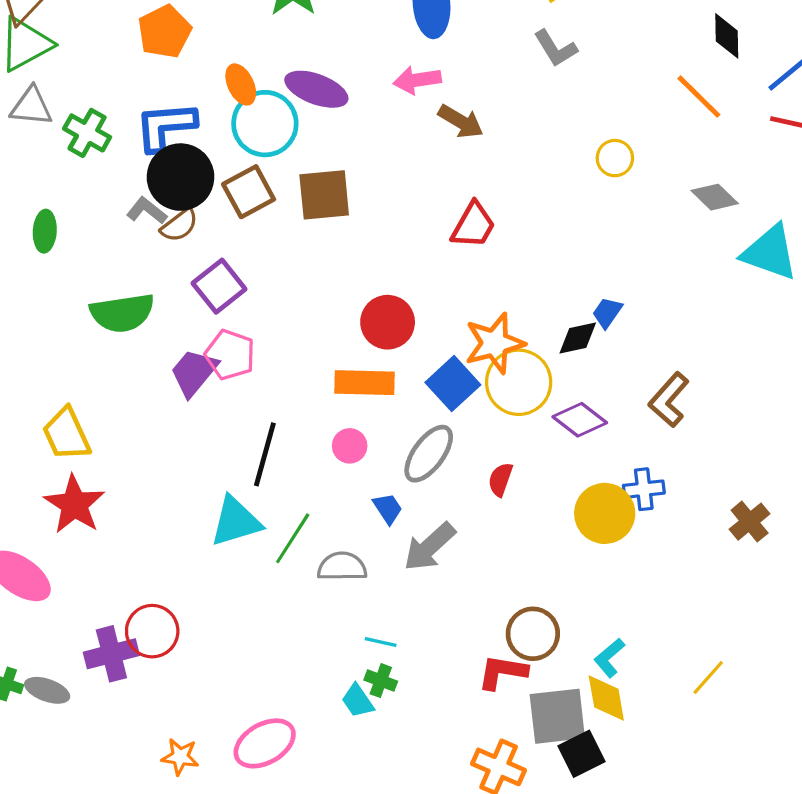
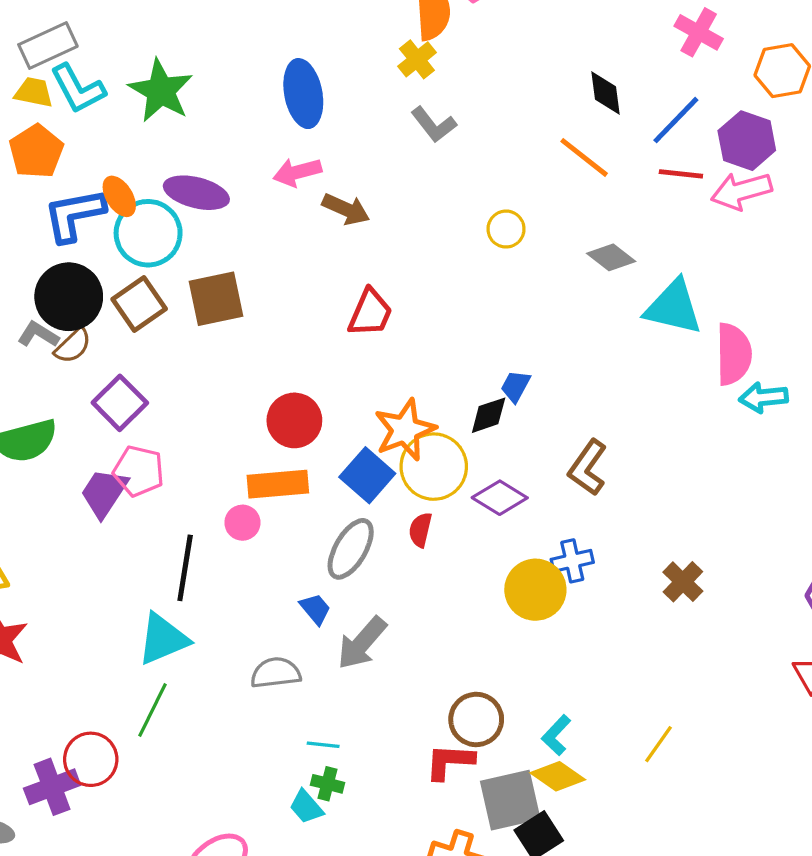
blue L-shape: (165, 126) -> (74, 215), moved
pink circle: (350, 446) -> (242, 523), moved
red semicircle: (500, 479) -> (420, 530), moved
green line: (293, 538) -> (153, 710), moved
yellow diamond: (606, 698) -> (558, 776), turned -39

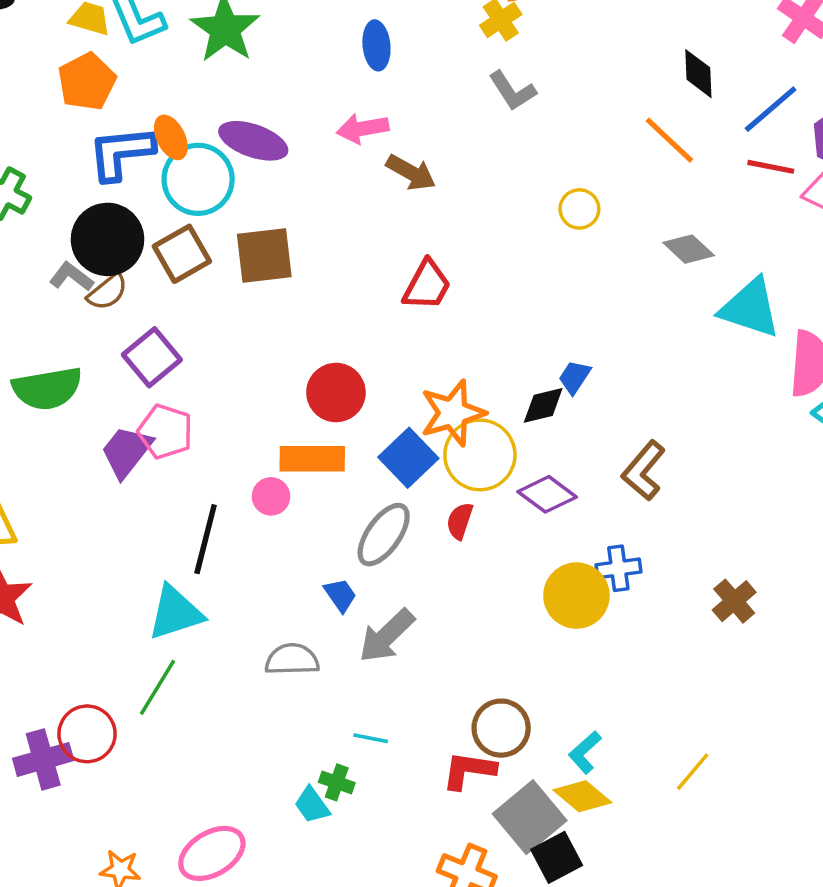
blue ellipse: (303, 94) -> (376, 45), size x0.7
cyan line: (323, 745) -> (371, 738), moved
gray square: (510, 800) -> (530, 817), turned -32

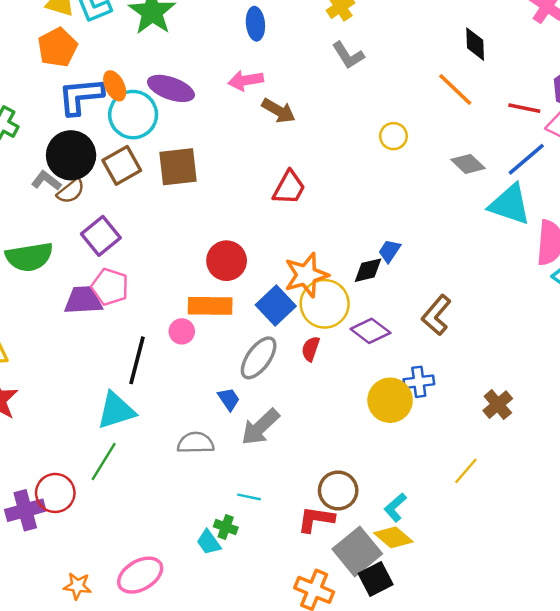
blue line: (771, 109) -> (526, 159), moved
purple trapezoid: (126, 452) -> (83, 300), turned 48
yellow line: (693, 772) -> (466, 471), moved

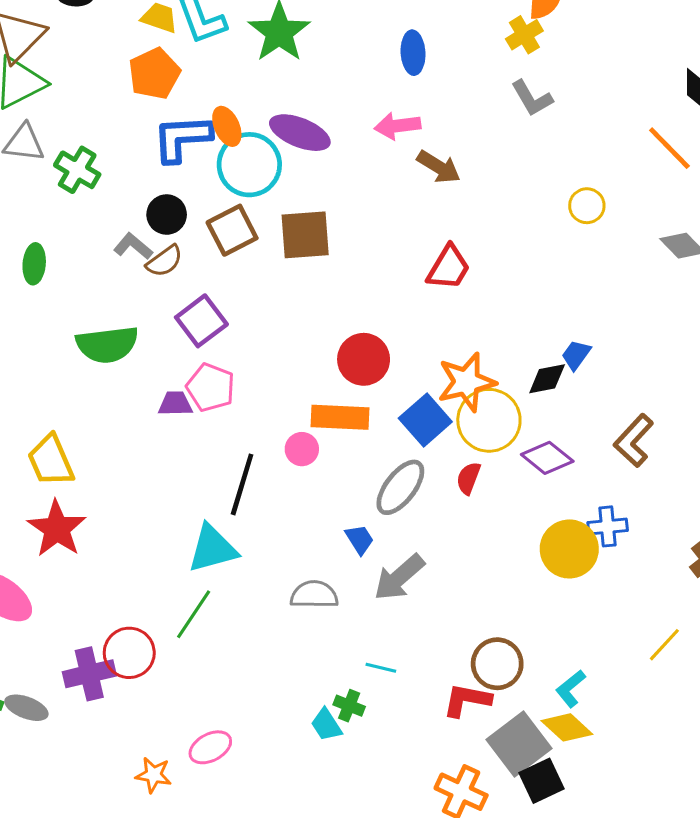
black circle: (71, 155) -> (167, 215), size x0.6
purple trapezoid: (83, 300) -> (175, 404), size x0.7
pink ellipse: (140, 575) -> (210, 747), moved, size x0.7

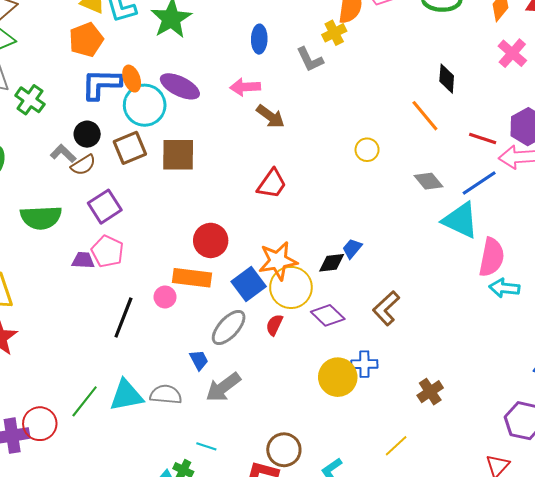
gray L-shape: (532, 98) -> (310, 59), moved
cyan triangle: (212, 549) -> (126, 395), moved

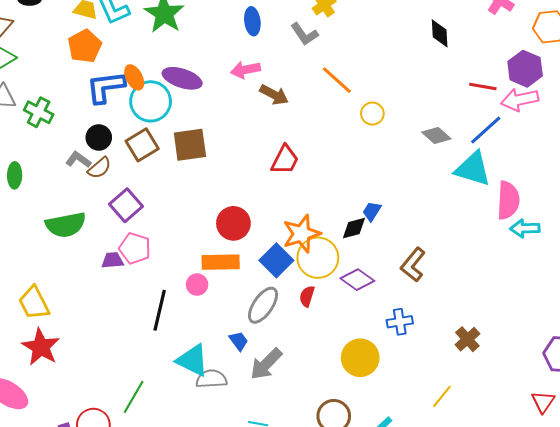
orange line: (425, 116) -> (337, 80), moved
yellow circle: (338, 377) -> (360, 358), moved
cyan triangle: (126, 395) -> (193, 360), moved, turned 45

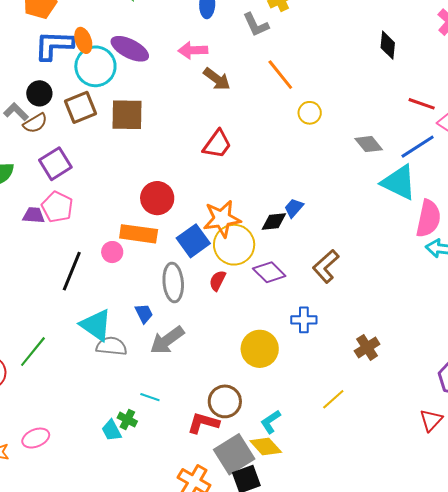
gray ellipse: (263, 305) -> (173, 282), turned -48

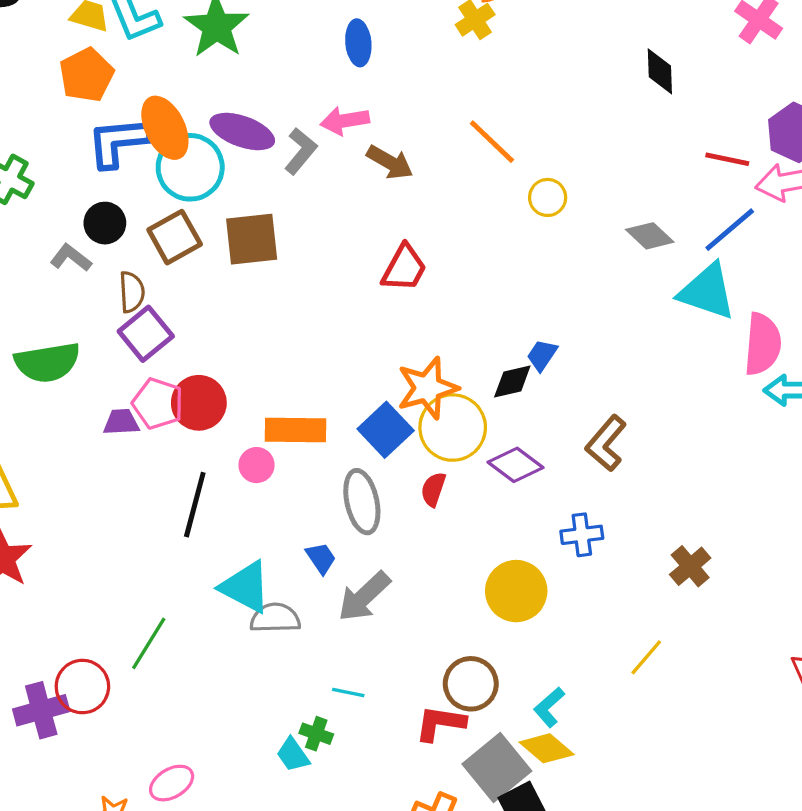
gray L-shape: (256, 25) -> (301, 151), moved, turned -108
orange ellipse: (83, 40) -> (165, 128), size x1.5
brown semicircle: (35, 123) -> (132, 292), moved, turned -55
red circle: (157, 198) -> (199, 403), moved

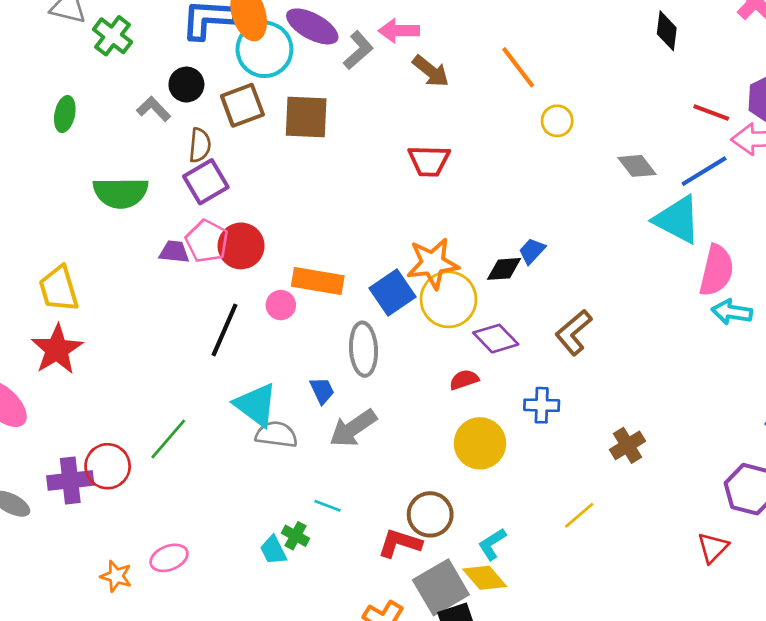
red trapezoid: (404, 268) -> (429, 161), turned 54
red semicircle: (433, 489) -> (464, 380), moved, turned 44

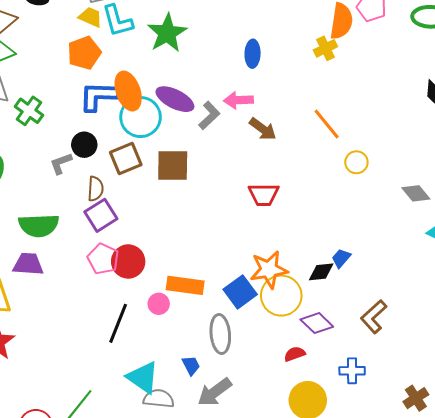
gray L-shape: (154, 109) -> (61, 163), turned -65
purple trapezoid: (174, 252) -> (28, 264), moved, size x1.4

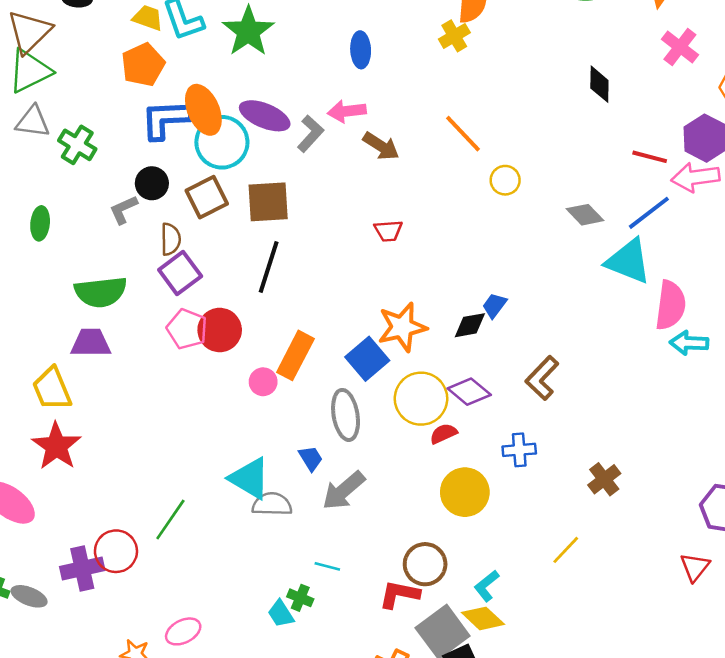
red trapezoid: (264, 195) -> (388, 231), size x0.7
orange rectangle: (185, 285) -> (295, 355), turned -66
yellow circle: (281, 296) -> (421, 399), moved
black line: (118, 323) -> (269, 267), moved

